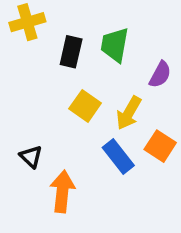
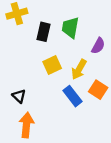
yellow square: (85, 106) -> (52, 65), turned 30
orange arrow: (62, 192) -> (26, 125), moved

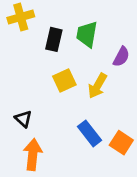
orange square: (98, 90) -> (121, 143), moved
blue rectangle: (73, 96) -> (90, 133), moved

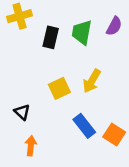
purple semicircle: (121, 57) -> (114, 26), moved
yellow square: (64, 81) -> (59, 88), moved
orange arrow: (33, 155) -> (31, 146), size x0.7

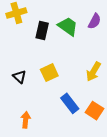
green trapezoid: (82, 32) -> (68, 26), turned 115
yellow arrow: (92, 81) -> (93, 72), moved
black triangle: (22, 112) -> (19, 77), moved

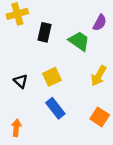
green trapezoid: (68, 26) -> (79, 41), moved
blue rectangle: (70, 103) -> (55, 108), moved
orange arrow: (26, 120) -> (16, 128), moved

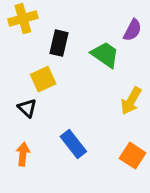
yellow square: (52, 77) -> (43, 79), moved
orange arrow: (16, 128) -> (23, 154), moved

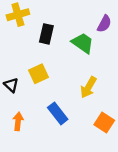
yellow square: (43, 79) -> (38, 74), moved
yellow arrow: (131, 101) -> (88, 87), moved
black triangle: (27, 108) -> (11, 85), moved

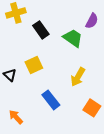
black rectangle: (46, 34) -> (41, 30), turned -48
orange arrow: (18, 121) -> (16, 117), moved, turned -49

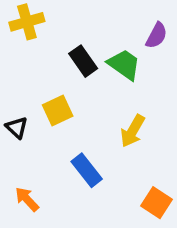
black rectangle: (41, 30) -> (83, 61), moved
orange square: (92, 108) -> (157, 203), moved

